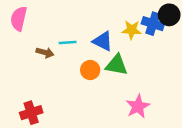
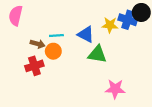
orange circle: (90, 70) -> (53, 51), moved
pink star: (138, 106) -> (115, 89), turned 30
red cross: (31, 113) -> (34, 66), moved

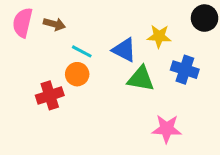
blue cross: (128, 20) -> (185, 70), moved
cyan line: (56, 35) -> (82, 51), turned 32
brown arrow: (38, 44) -> (54, 24), moved

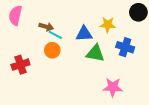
brown arrow: (54, 24) -> (46, 27), moved
blue triangle: (124, 50) -> (84, 34), turned -30
red cross: (50, 95) -> (20, 65), moved

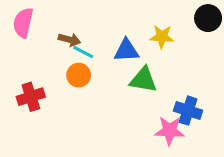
blue cross: (125, 47) -> (188, 111), moved

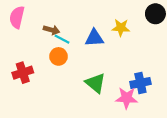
green triangle: (143, 80) -> (95, 83), moved, turned 30
blue cross: (188, 111) -> (140, 83), turned -30

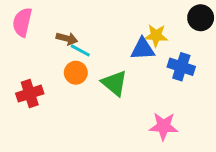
blue triangle: (94, 38) -> (143, 49), moved
green triangle: (95, 83) -> (114, 83), moved
blue cross: (140, 83) -> (181, 67), moved, turned 30

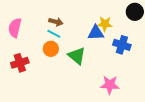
pink semicircle: (22, 22) -> (15, 28), moved
brown arrow: (67, 39) -> (56, 22), moved

